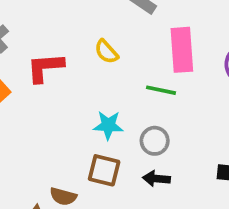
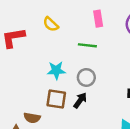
pink rectangle: (182, 50) -> (98, 19), size x0.6
black arrow: (156, 179) -> (80, 100), moved, turned 126

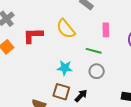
yellow semicircle: (51, 24) -> (66, 29), size x1.5
gray circle: (86, 77) -> (97, 71), moved

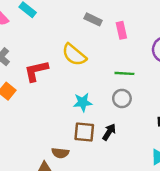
pink rectangle: (106, 30) -> (121, 30), moved
green line: (94, 51) -> (124, 73), moved

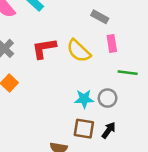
pink rectangle: (121, 30) -> (112, 44), moved
red L-shape: (36, 71) -> (44, 48), moved
gray circle: (122, 98) -> (108, 98), moved

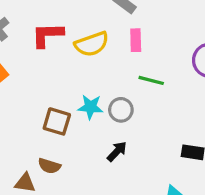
yellow semicircle: (79, 51) -> (92, 44), turned -70
brown square: (84, 129) -> (57, 121), moved

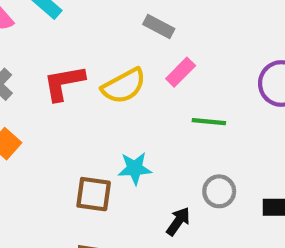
pink rectangle: (136, 40) -> (181, 72), turned 55
gray circle: (121, 110) -> (219, 191), moved

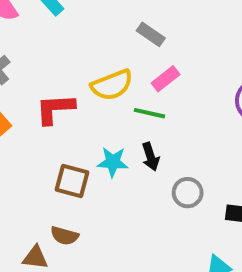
red L-shape: (64, 83) -> (55, 109), moved
green line: (209, 122) -> (149, 113), moved
black arrow: (178, 221) -> (151, 157), moved, turned 120

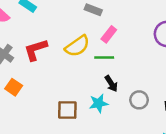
red L-shape: (55, 109) -> (36, 50), moved
cyan star: (113, 162) -> (99, 103), moved

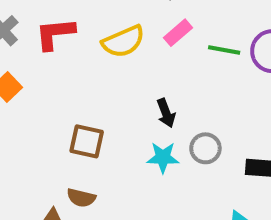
green line: (104, 58) -> (224, 50), moved
cyan star: (99, 103) -> (163, 157), moved

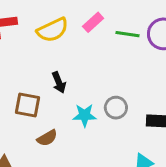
black arrow: (166, 113) -> (59, 82), moved
brown semicircle: (81, 198) -> (47, 138), moved, turned -42

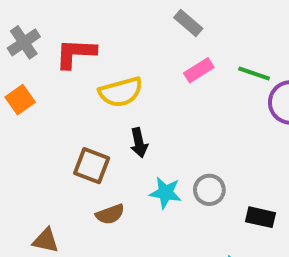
yellow semicircle: (53, 30) -> (121, 92), moved
green line: (128, 34) -> (254, 73), moved

